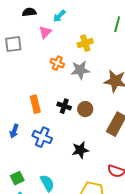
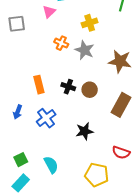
gray star: (80, 70) -> (85, 50), turned 30
blue cross: (42, 137) -> (46, 118), turned 30

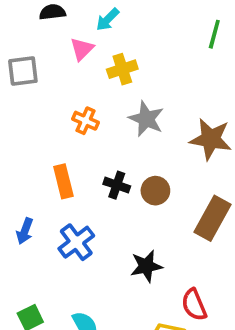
yellow cross: (90, 23) -> (122, 69), moved
orange cross: (61, 43) -> (85, 121), moved
red semicircle: (121, 153) -> (194, 305), moved, turned 48

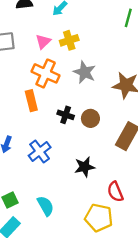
pink triangle: (82, 49) -> (43, 42), moved
orange cross: (85, 121) -> (46, 73), size x1.6
orange rectangle: (63, 181) -> (31, 101), moved

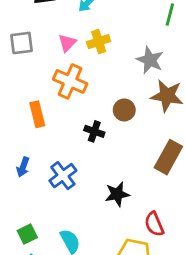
gray star: (85, 72) -> (150, 60), moved
orange rectangle: (31, 101) -> (37, 114), moved
brown circle: (90, 118) -> (124, 110), moved

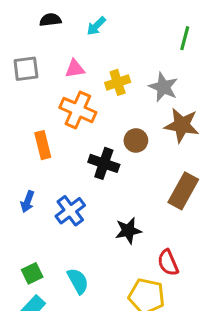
yellow cross: (99, 42) -> (118, 82), moved
pink triangle: (67, 43) -> (75, 69), turned 36
black cross: (94, 131) -> (104, 163), size x1.4

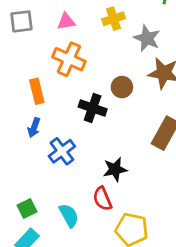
yellow cross: (118, 82) -> (114, 19), moved
blue arrow: (27, 202) -> (34, 128), moved
red semicircle: (168, 263) -> (102, 199), moved

